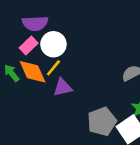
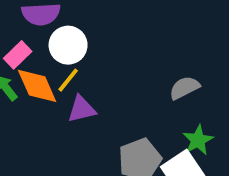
pink rectangle: (29, 46) -> (18, 55), moved

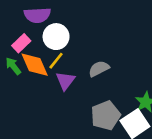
gray semicircle: (184, 88) -> (99, 69), moved
purple triangle: (82, 109) -> (65, 81), turned -40

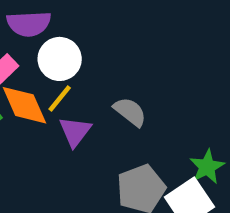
gray semicircle: (99, 69) -> (130, 112), turned 65

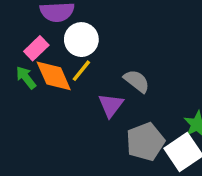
purple triangle: (75, 132) -> (111, 105), moved

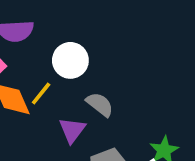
white circle: (81, 40) -> (70, 60), moved

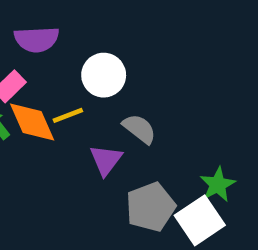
yellow line: (41, 93) -> (68, 115), turned 30

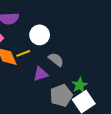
purple triangle: (106, 160) -> (41, 74), turned 35
green star: (218, 185) -> (80, 85), moved

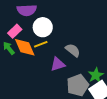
white circle: (40, 35) -> (43, 27), moved

